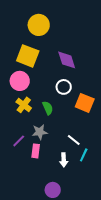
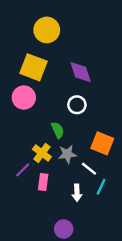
orange square: (85, 103) -> (102, 143), moved
yellow cross: (24, 105) -> (42, 153), moved
gray star: (40, 132) -> (67, 154), moved

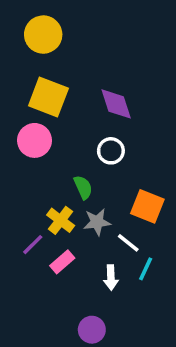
yellow circle: (47, 30) -> (43, 35), moved
pink rectangle: (43, 182) -> (62, 262), turned 42

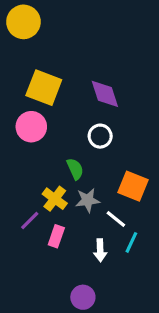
yellow circle: (43, 35) -> (23, 22), moved
pink rectangle: (62, 262) -> (56, 236), turned -30

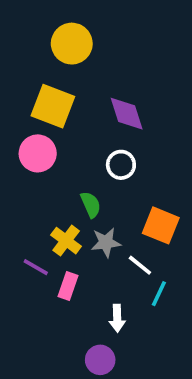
yellow circle: (23, 22) -> (72, 44), moved
purple line: (30, 221) -> (36, 267), turned 75
white arrow: (100, 250) -> (117, 318), moved

